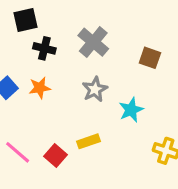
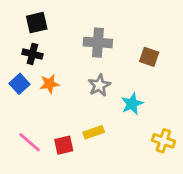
gray cross: (93, 42) -> (98, 43), turned -36
black cross: (44, 48) -> (32, 54), moved
red square: (55, 156) -> (64, 145), turned 36

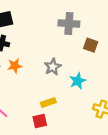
gray cross: (98, 43) -> (69, 23), moved
red square: (64, 145) -> (40, 121), moved

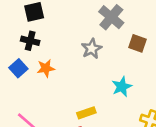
gray cross: (69, 23) -> (111, 17), turned 36
gray star: (53, 67) -> (92, 49), moved

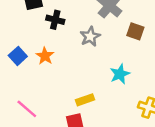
black cross: (30, 41) -> (55, 20), moved
orange star: (46, 68) -> (45, 56), turned -30

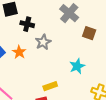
gray star: (90, 37) -> (43, 42), moved

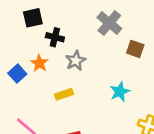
orange star: (19, 52) -> (39, 63), moved
yellow rectangle: (50, 86) -> (64, 94), moved

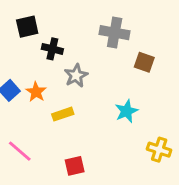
gray cross: (109, 23) -> (115, 33), turned -30
orange star: (39, 63) -> (36, 92), moved

